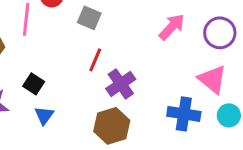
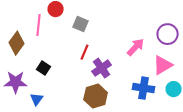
pink arrow: (172, 27) -> (136, 47), moved
pink triangle: (212, 79) -> (163, 65), turned 50
blue triangle: (44, 115) -> (37, 99), moved

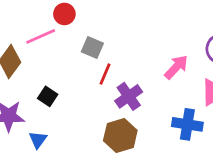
gray square: (81, 24) -> (92, 48), moved
pink line: (39, 25) -> (41, 36), turned 60

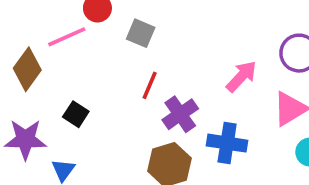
gray square: (92, 48) -> (141, 33), moved
blue cross: (187, 124) -> (227, 143), moved

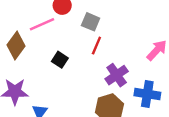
red line: (150, 85) -> (96, 46), moved
black square: (76, 114) -> (60, 60), moved

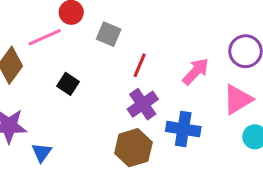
red line: (96, 46) -> (140, 65), moved

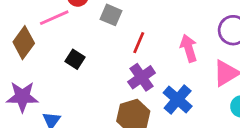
pink arrow: (196, 71) -> (189, 48), turned -60
blue cross: (183, 129) -> (178, 99), turned 32

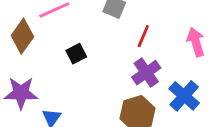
black square: (75, 59) -> (76, 54), turned 30

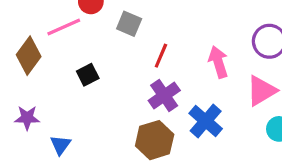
purple star: (21, 93) -> (27, 118), size x0.7

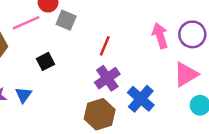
gray square: (129, 24) -> (66, 20), moved
pink arrow: (218, 62) -> (160, 36), moved
blue triangle: (61, 145) -> (24, 95), moved

